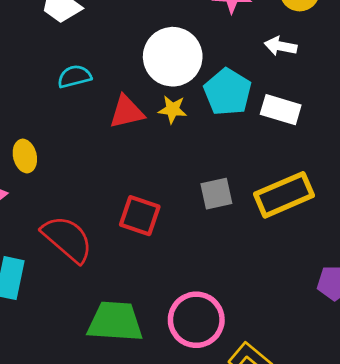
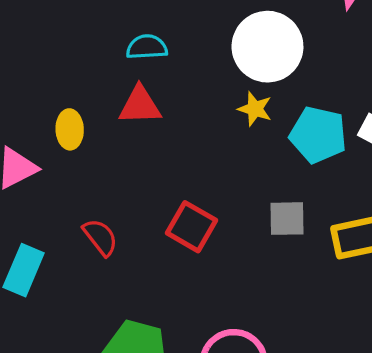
cyan pentagon: (228, 92) -> (318, 135), moved, turned -30
red triangle: (127, 112) -> (140, 105), moved
red semicircle: (67, 239) -> (100, 237), size x0.6

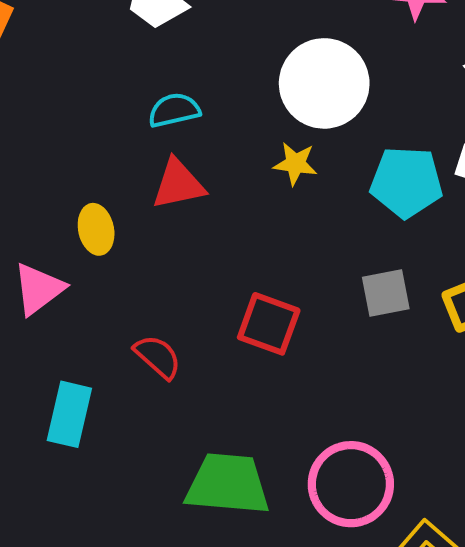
yellow star: (255, 109) -> (295, 164), moved

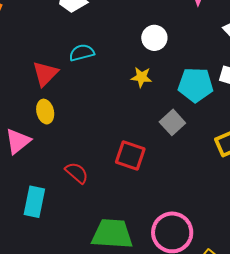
white circle: (324, 83) -> (154, 38), size x0.6
red triangle: (178, 184) -> (45, 74), moved, turned -32
gray square: (386, 293) -> (172, 122), moved, turned -30

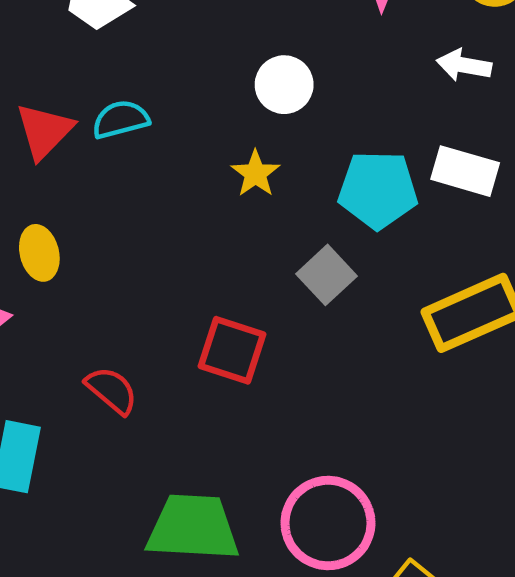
red triangle: (45, 74) -> (44, 131), moved
yellow star: (141, 77) -> (255, 174), turned 30

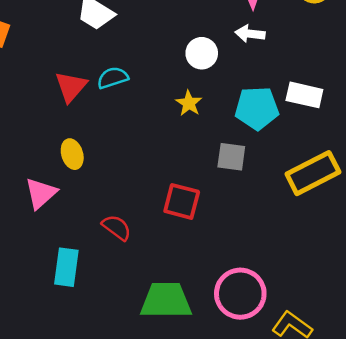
white arrow: (464, 65) -> (250, 34), moved
gray square: (327, 275) -> (231, 157), turned -36

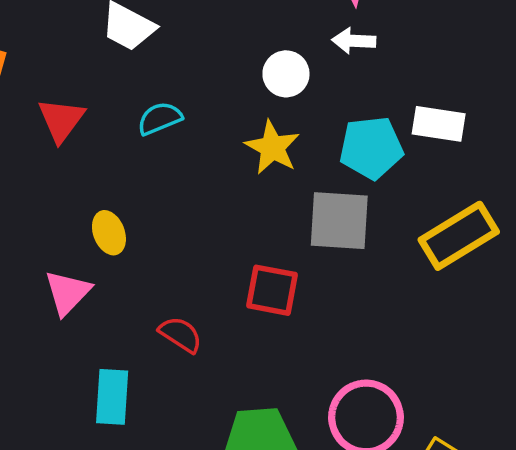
red triangle: (71, 87) -> (61, 120), moved
yellow star: (189, 103) -> (272, 147), size x1.4
gray square: (231, 157) -> (339, 221), size x1.5

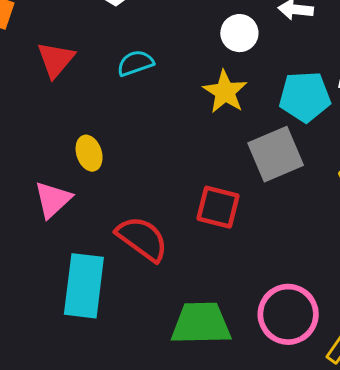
gray square: (339, 221) -> (276, 154), turned -30
red semicircle: (180, 334) -> (142, 239), size x1.5
cyan rectangle: (112, 397) -> (84, 286), size x1.4

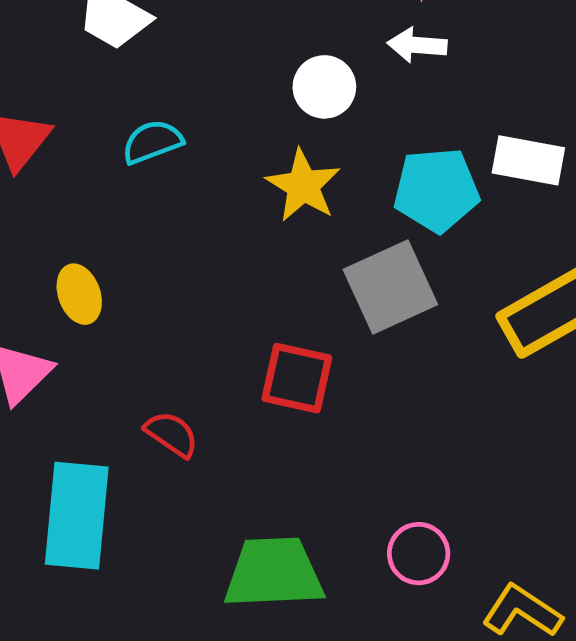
red semicircle: (142, 239) -> (172, 434), size x0.6
pink circle: (288, 314) -> (419, 554), size x0.6

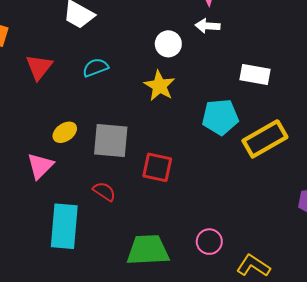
cyan pentagon: (436, 190) -> (220, 117), moved
gray square: (390, 287) -> (111, 141), moved, turned 30
yellow ellipse: (79, 294) -> (65, 132), turned 75

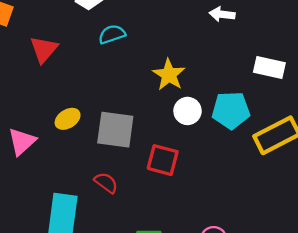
white circle: (168, 44) -> (188, 111), moved
cyan semicircle: (95, 68) -> (112, 34), moved
pink triangle: (40, 166) -> (22, 142), moved

